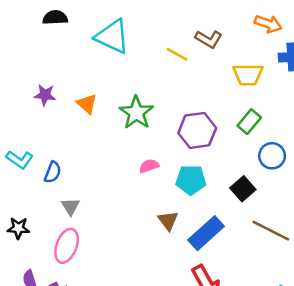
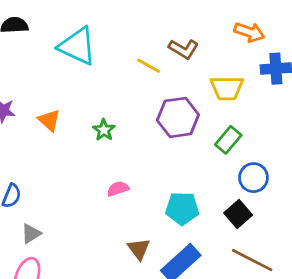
green star: (136, 113) -> (104, 130), size x0.6
purple hexagon: (197, 130) -> (178, 117), moved
cyan pentagon: (191, 180) -> (182, 208), moved
black square: (243, 189) -> (238, 214), moved
gray triangle: (70, 207) -> (31, 234), turned 30

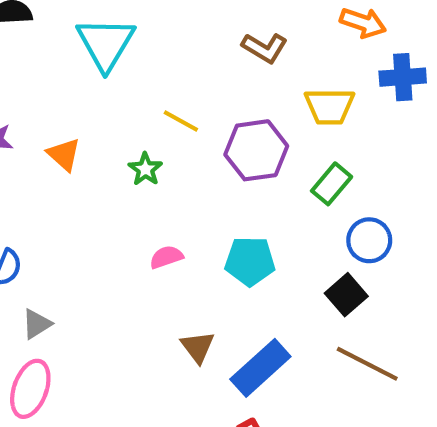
cyan triangle: (77, 46) -> (106, 44), turned 36
yellow line: (149, 66) -> (181, 121), moved
cyan pentagon: (182, 208) -> (250, 261), moved

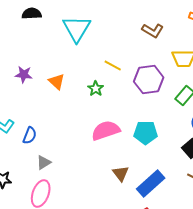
pink semicircle: (166, 257) -> (106, 131), size x1.8

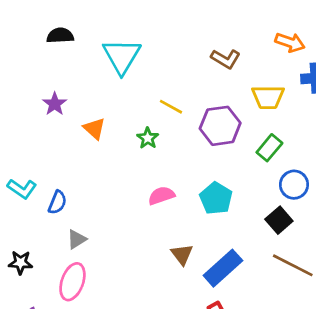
purple star: (24, 75) -> (55, 104), moved, turned 30
pink semicircle: (106, 131) -> (161, 196), size x0.7
cyan pentagon: (146, 133) -> (216, 198), turned 30

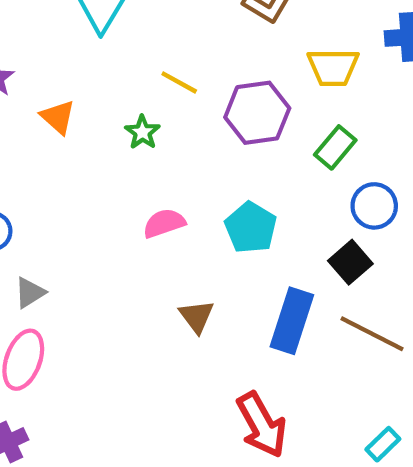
blue rectangle: (223, 268) -> (292, 321), moved, turned -30

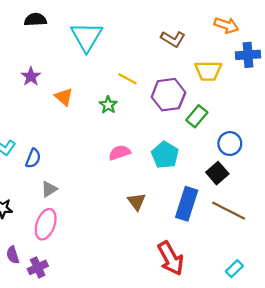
green rectangle: (335, 147) -> (197, 116), moved

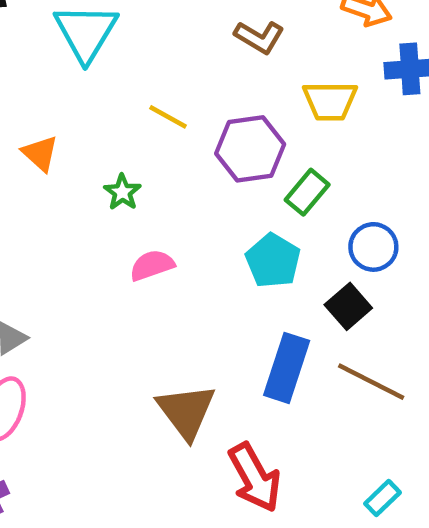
green star: (108, 105) -> (122, 192), moved
cyan pentagon: (165, 155) -> (273, 261), moved
brown triangle: (137, 201) -> (186, 411), moved, size x1.6

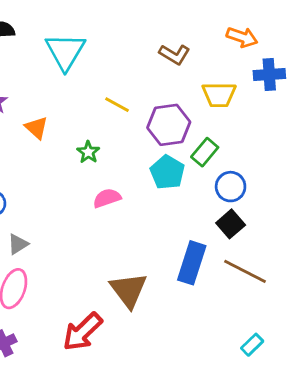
blue circle: (373, 247) -> (231, 187), moved
cyan pentagon: (273, 261) -> (167, 172), moved
red arrow: (255, 477) -> (83, 332), moved, turned 75

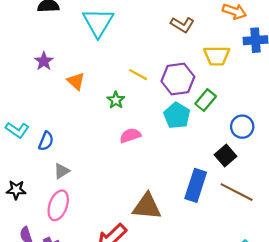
yellow line: (117, 105) -> (138, 75), moved
blue circle: (231, 187) -> (242, 127), moved
brown triangle: (129, 290) -> (147, 206), turned -48

